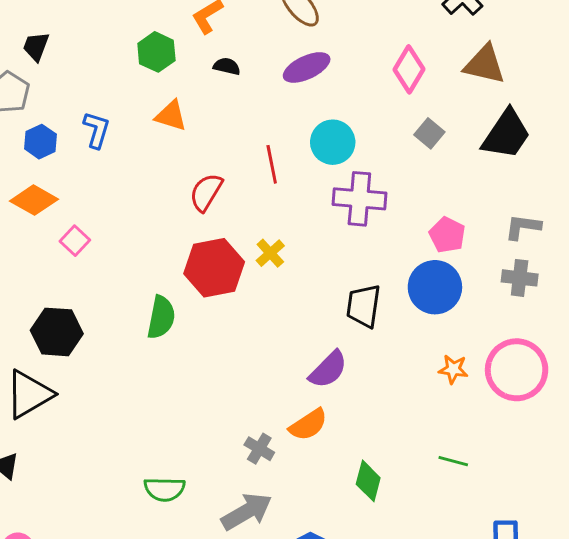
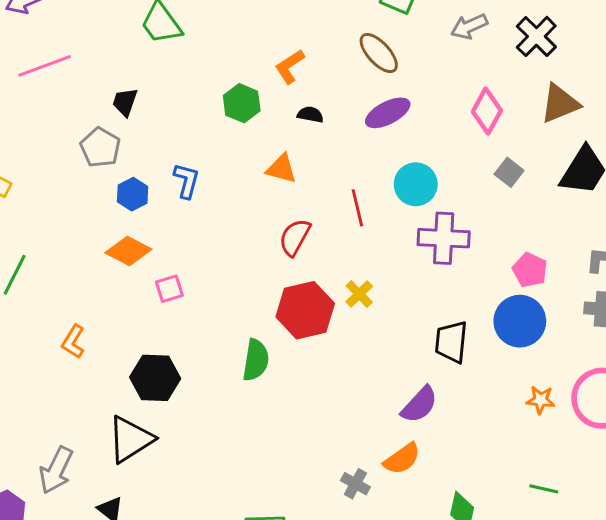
brown triangle: (484, 64) -> (560, 104), turned -33
orange triangle: (171, 116) -> (281, 169), moved
pink square: (75, 241) -> (169, 289), turned 32

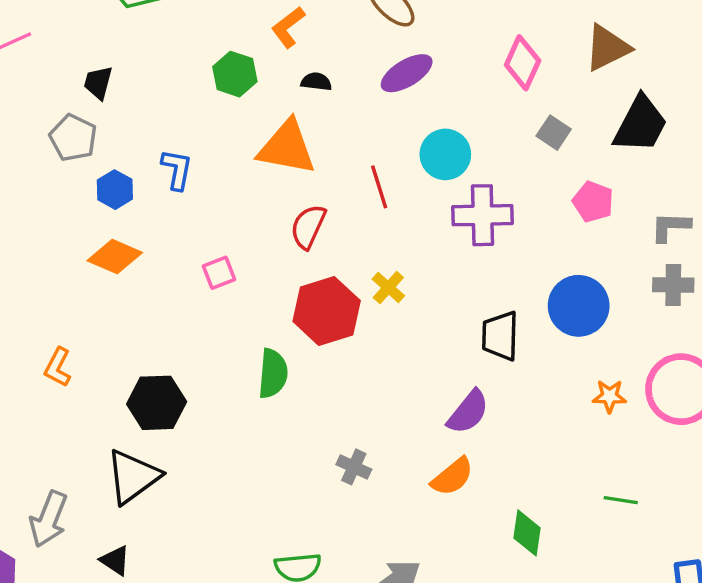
orange triangle: (281, 169) -> (287, 147), size x1.6
pink pentagon: (530, 270) -> (593, 202), moved
pink square: (169, 289) -> (219, 273), moved
gray cross: (355, 484) -> (354, 467), moved

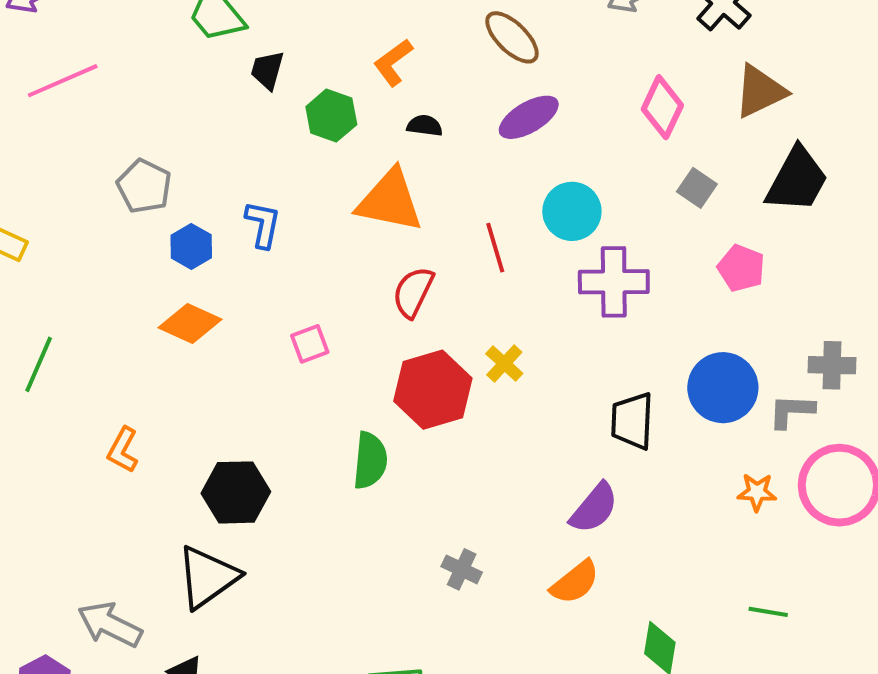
black trapezoid: (98, 83) -> (267, 70), moved
gray L-shape: (671, 227) -> (791, 411), moved
gray arrow: (49, 519) -> (110, 624), turned 94

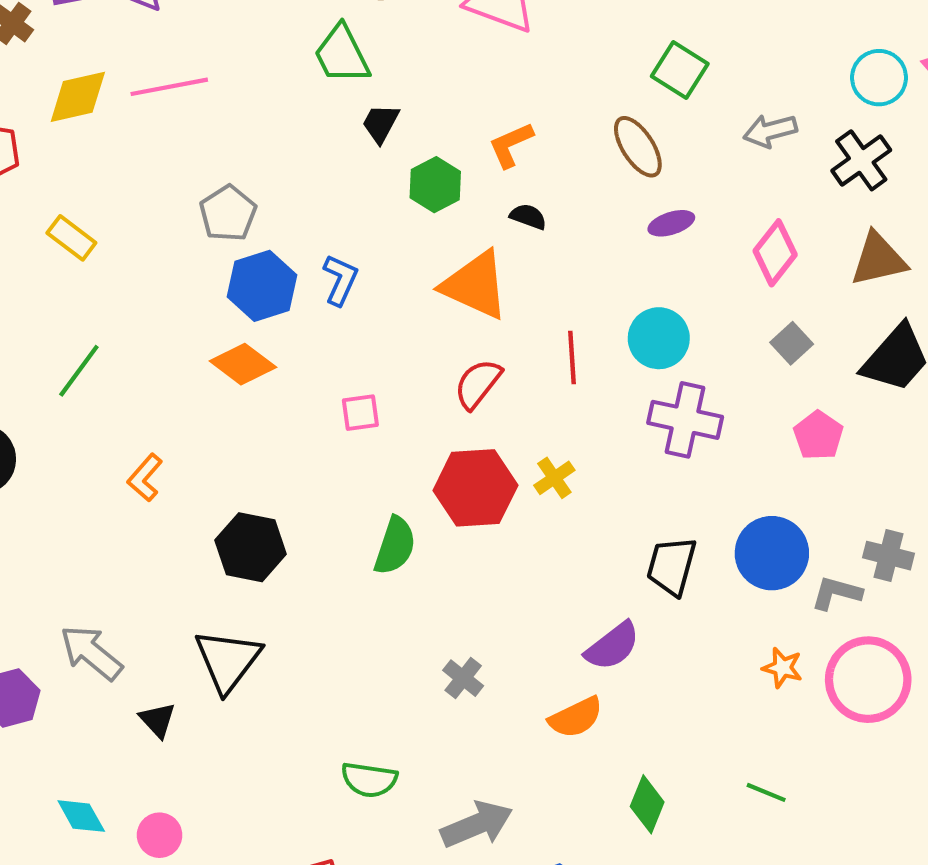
purple ellipse: (529, 117) -> (671, 223), moved, size x0.7
blue hexagon: (191, 246) -> (262, 286), size x1.5
black triangle: (208, 577) -> (228, 660), moved, turned -30

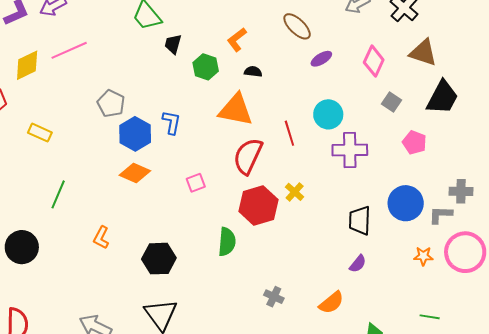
brown triangle: (879, 259) -> (423, 53), turned 44
red semicircle: (478, 384) -> (248, 156), size x1.4
purple semicircle: (613, 646) -> (358, 264), moved, size x0.7

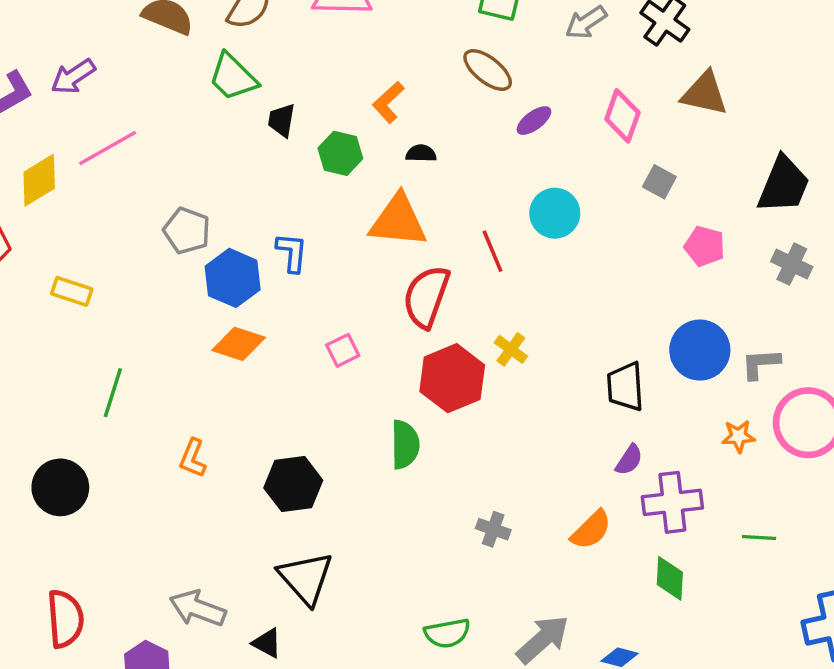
black trapezoid: (442, 97) -> (783, 185), moved
purple cross: (350, 150) -> (672, 502), moved
gray cross: (461, 191) -> (792, 264), moved, turned 30

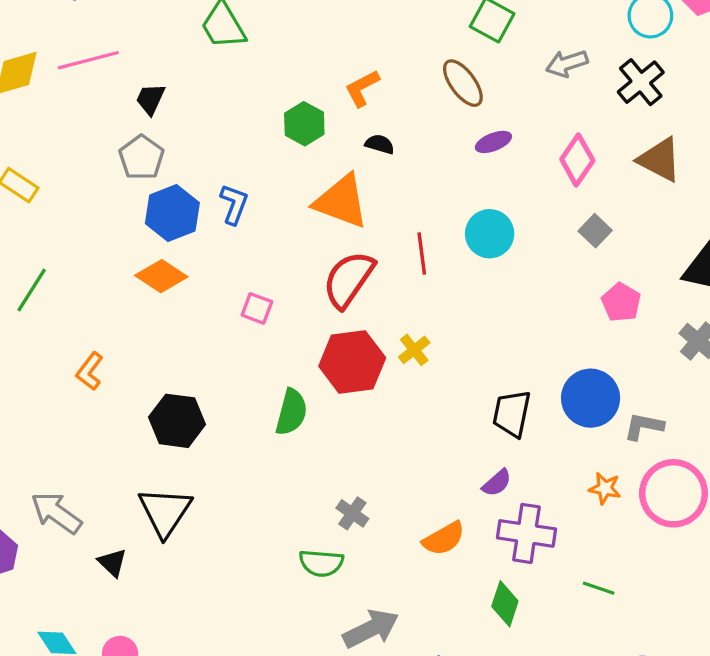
black trapezoid: (282, 120) -> (150, 99), moved
pink square: (343, 350) -> (257, 308), turned 32
green semicircle: (447, 633) -> (321, 563), moved

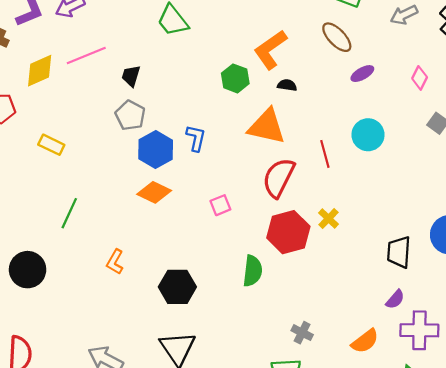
orange L-shape: (362, 88) -> (270, 50), size x1.5
pink diamond: (577, 160) -> (420, 78), size x0.7
pink square: (257, 308) -> (220, 205), turned -35

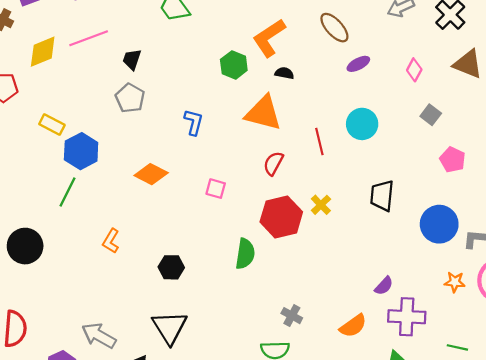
blue hexagon: (156, 149) -> (81, 151), moved
red semicircle: (279, 178) -> (273, 163), size x0.6
pink square: (220, 205) -> (216, 189), turned 36
black trapezoid: (399, 252) -> (382, 196), moved
black hexagon: (177, 287) -> (171, 267), size x0.7

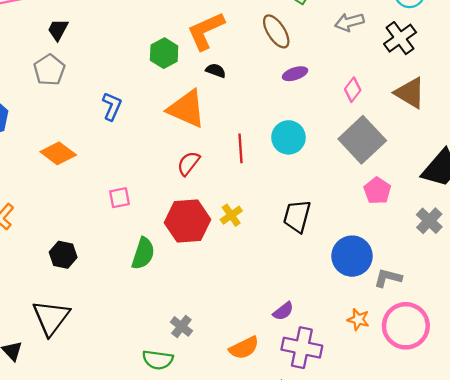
gray square: (431, 115) -> (362, 140), size x2.0
pink square: (216, 189) -> (119, 198), moved, turned -36

